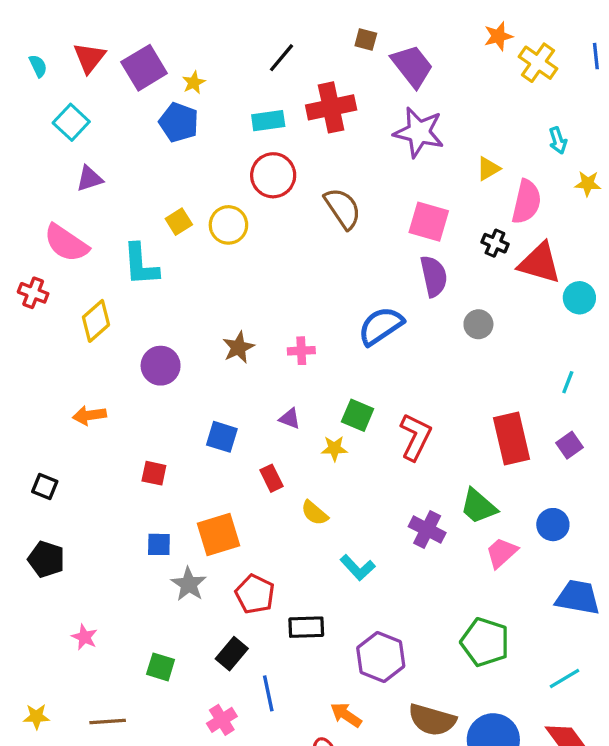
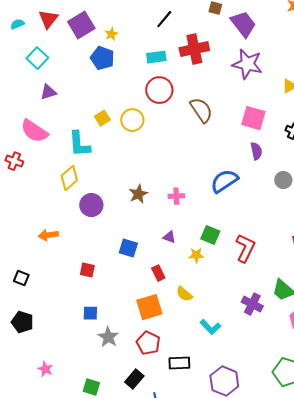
cyan semicircle: (38, 66) -> (17, 24), turned -88
purple semicircle: (434, 276) -> (256, 151), size x0.7
yellow diamond: (96, 321) -> (69, 178), moved
orange square: (219, 534) -> (149, 307), moved

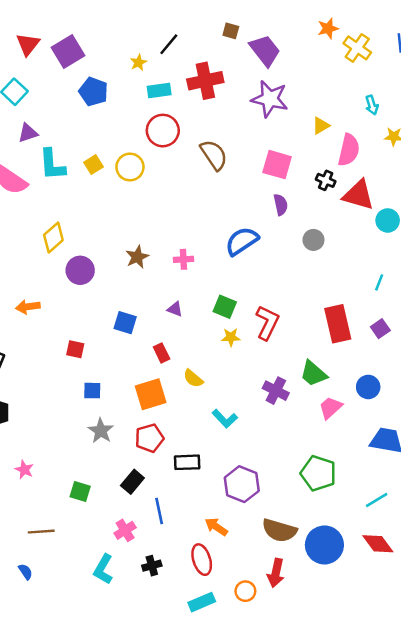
yellow star: (111, 34) -> (138, 62), moved
cyan L-shape: (79, 144) -> (52, 165), moved
yellow star: (196, 255) -> (231, 337), moved
blue square: (90, 313) -> (92, 391), moved
red pentagon: (148, 343) -> (149, 438), turned 30

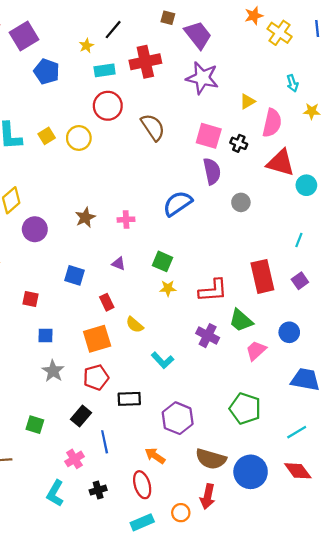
black cross: (326, 180) -> (239, 143), moved
purple semicircle: (281, 205) -> (212, 171), size x1.4
red L-shape: (267, 323) -> (213, 290), moved, turned 60

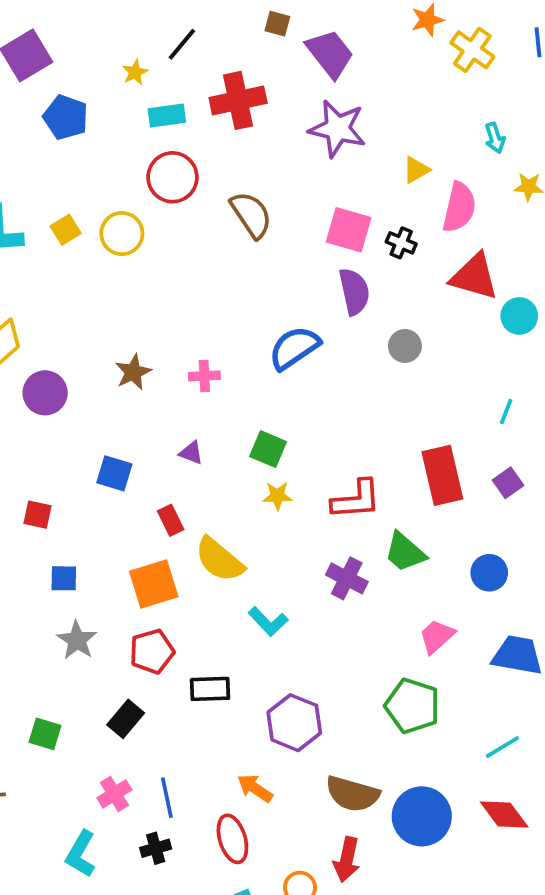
yellow semicircle: (135, 325) -> (219, 560), size x1.6
pink trapezoid: (256, 351) -> (437, 636), moved
blue line: (105, 442) -> (167, 798), moved

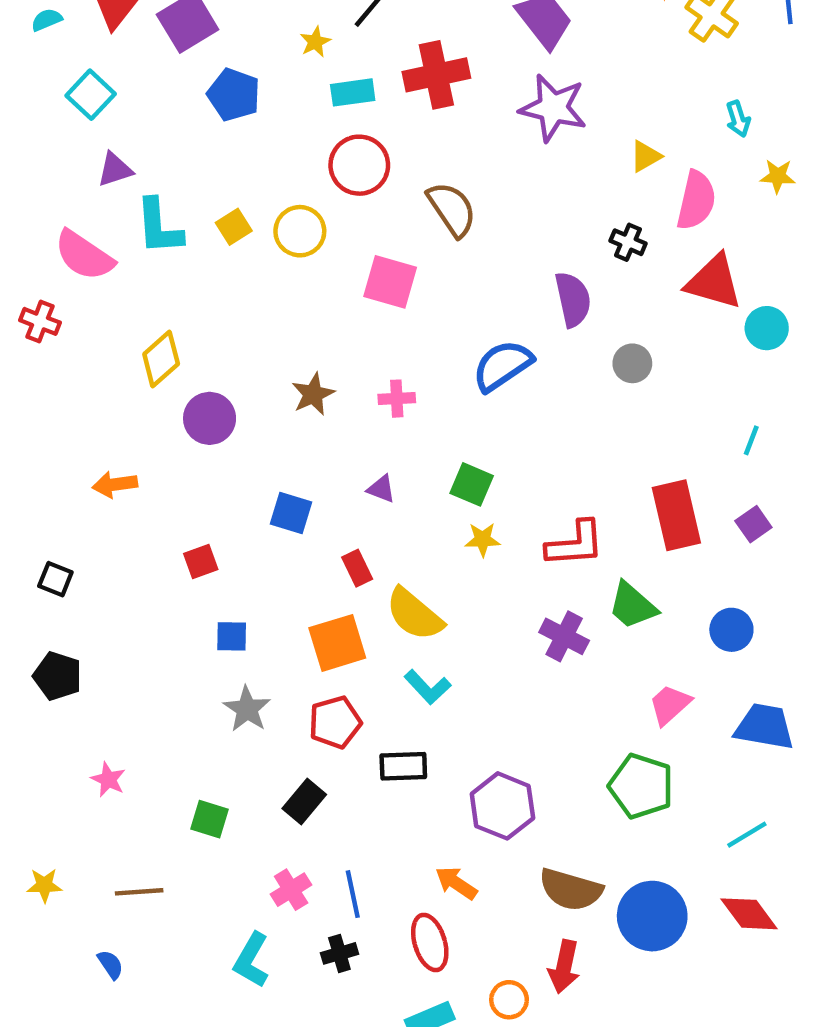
pink square: (349, 230) -> (390, 282), moved
red square: (38, 515) -> (201, 562), turned -32
cyan L-shape: (268, 621) -> (428, 687), moved

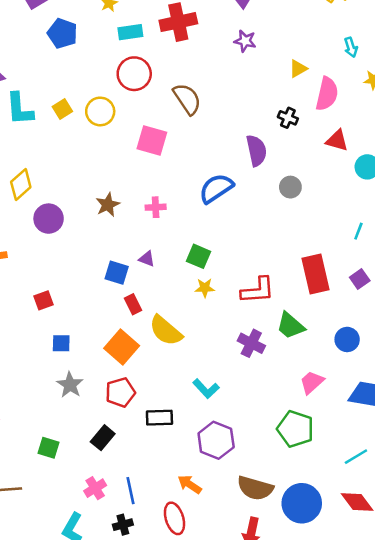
purple star: (553, 108) -> (245, 41), size x0.6
red triangle: (714, 282) -> (337, 140), size x0.7
blue square: (291, 513) -> (117, 273), moved
orange square: (337, 643) -> (122, 347), turned -32
cyan L-shape: (428, 687) -> (206, 389), moved

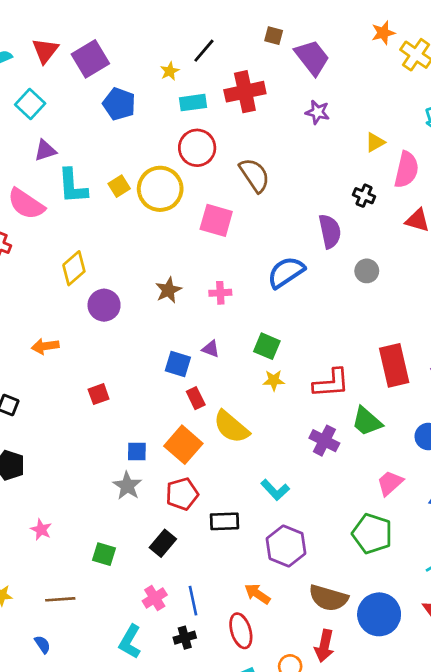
yellow circle: (100, 111) -> (160, 189), size x1.4
blue square: (61, 343) -> (137, 452), moved

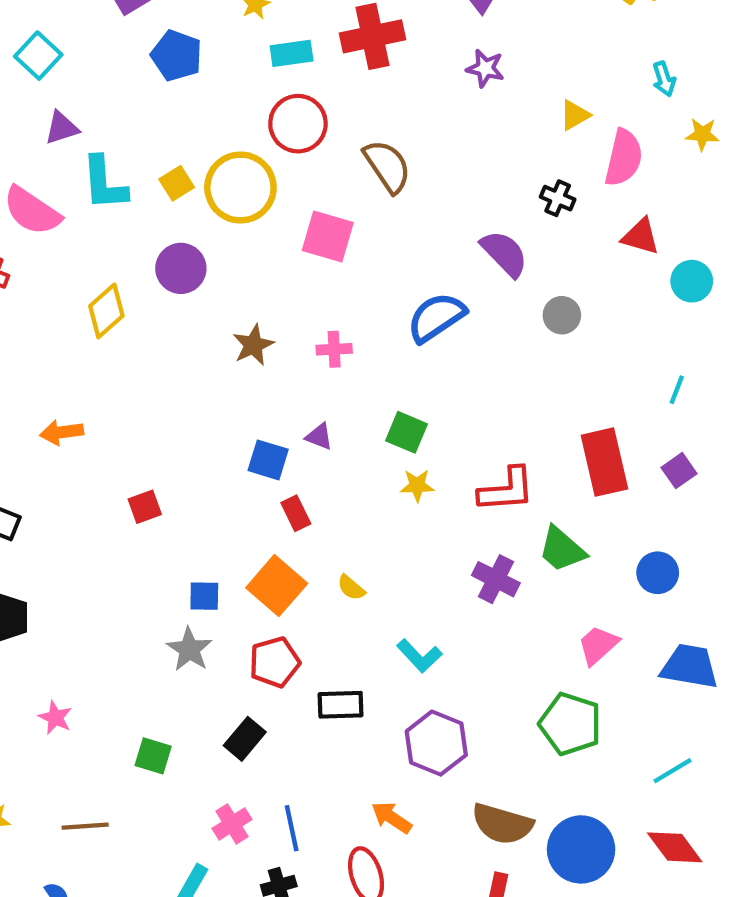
purple semicircle: (330, 231) -> (504, 253), turned -32
purple circle: (104, 305) -> (181, 268), moved
yellow semicircle: (231, 427) -> (351, 588), moved, size x0.5

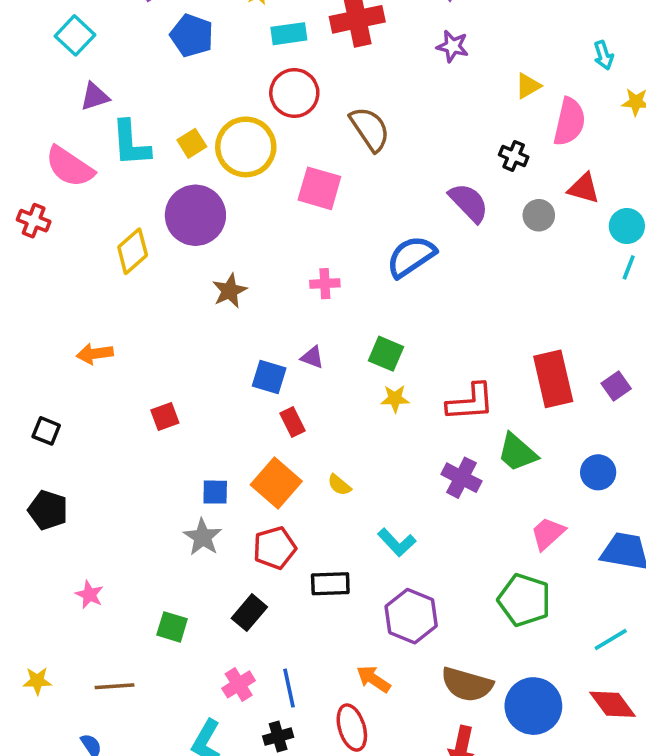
purple circle: (181, 268) -> (195, 215), size x1.4
gray circle: (562, 315) -> (539, 215), moved
brown star: (253, 345) -> (230, 291), moved
cyan line: (677, 390) -> (629, 267), moved

